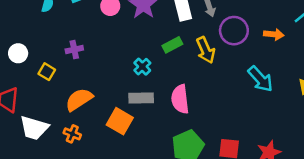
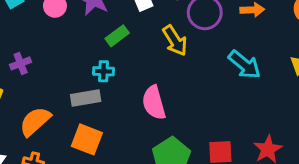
green rectangle: (172, 45) -> (117, 36), moved
cyan cross: (142, 67) -> (104, 71), turned -35
gray rectangle: (141, 98) -> (86, 98), moved

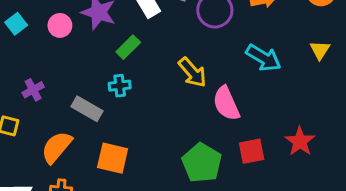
yellow arrow: (175, 41) -> (192, 72), moved
gray rectangle: (86, 98) -> (87, 109), moved, turned 48
pink semicircle: (154, 103) -> (226, 103), moved

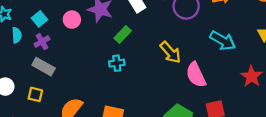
purple cross: (33, 90) -> (42, 42), moved
gray rectangle: (87, 109) -> (44, 67), moved
red star: (300, 141) -> (251, 76), moved

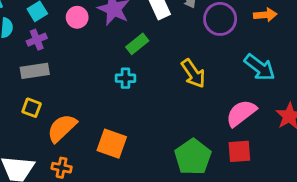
gray rectangle: (44, 67) -> (35, 71), turned -45
pink semicircle: (196, 75) -> (241, 113), moved, turned 70
yellow square: (35, 94) -> (32, 108), moved

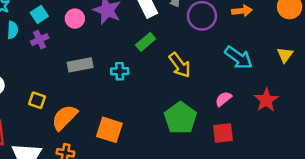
green rectangle: (137, 44) -> (146, 42), moved
gray rectangle: (35, 71) -> (80, 65), moved
pink semicircle: (241, 113) -> (223, 99), size x0.6
green pentagon: (193, 157) -> (180, 118), moved

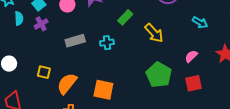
cyan arrow: (239, 58) -> (200, 22), size x0.7

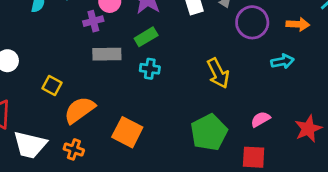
green rectangle: (125, 17) -> (146, 37), moved
cyan arrow: (200, 22) -> (282, 61), moved, turned -56
purple cross: (41, 24) -> (93, 21), moved

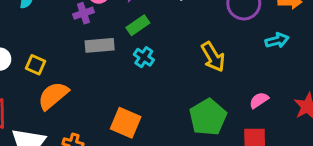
cyan cross: (150, 69) -> (144, 57), turned 30
yellow square: (52, 86) -> (36, 65), moved
orange semicircle: (79, 110) -> (53, 96), moved

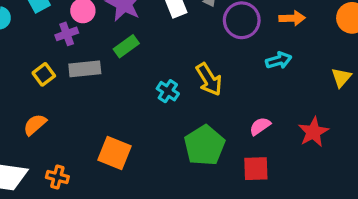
cyan cross: (144, 57) -> (168, 91), moved
yellow square: (36, 65) -> (44, 74), moved, turned 30
orange semicircle: (53, 96) -> (35, 125), size x0.7

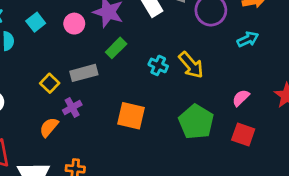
purple cross: (67, 34) -> (72, 108), moved
cyan cross: (168, 91) -> (158, 65), moved
orange square: (115, 153) -> (131, 116), moved
red square: (256, 169) -> (243, 135), turned 30

